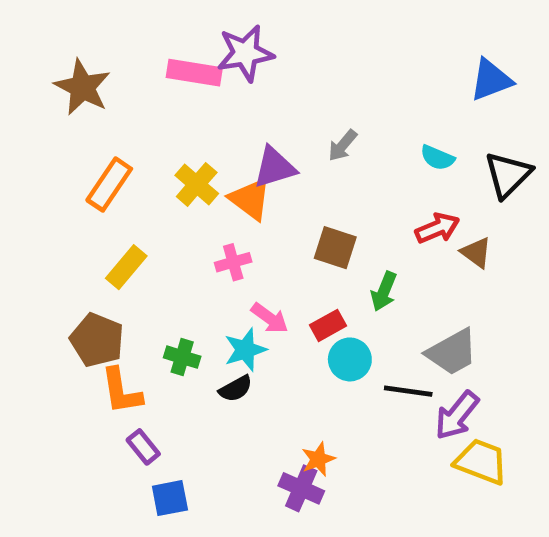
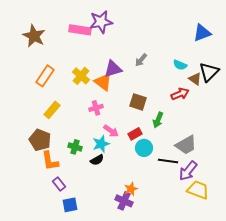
brown triangle: (476, 253) -> (195, 79), moved

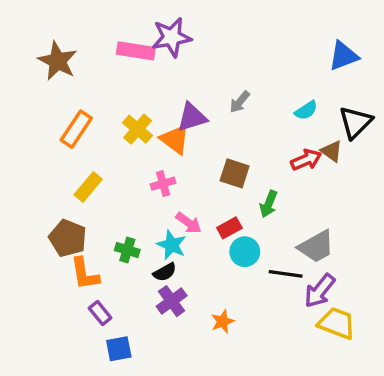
cyan semicircle: (180, 65) -> (306, 110), turned -56
brown triangle: (195, 79) -> (332, 151), moved
cyan star: (101, 144) -> (172, 245), turned -30
purple cross: (124, 201) -> (172, 301), moved, turned 30

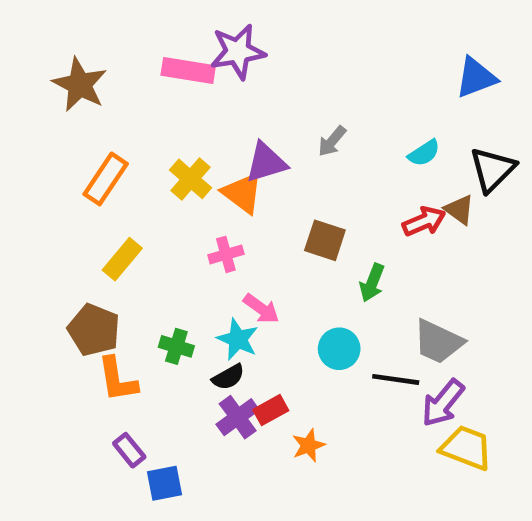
red rectangle: (229, 228) -> (271, 410), moved
gray trapezoid: (316, 247) -> (438, 342), turned 54
purple rectangle: (100, 313) -> (129, 450), moved

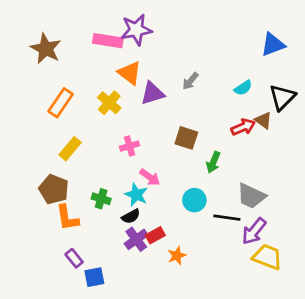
orange triangle: (242, 193) -> (130, 73), moved

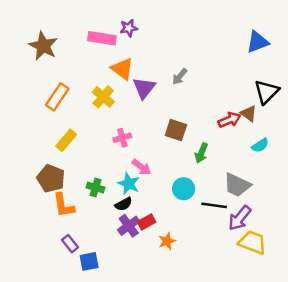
purple star: (136, 30) -> (129, 28), size x0.6
cyan semicircle: (243, 88) -> (260, 145), moved
purple triangle: (152, 93) -> (144, 88), turned -35

